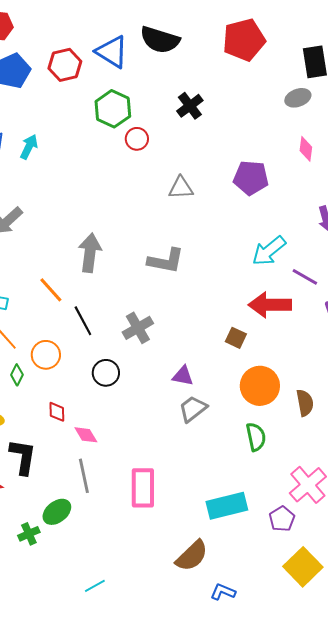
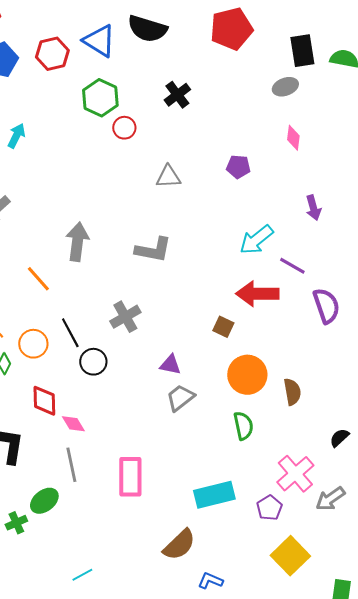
purple pentagon: (251, 178) -> (238, 167), size x0.7
black line: (83, 321) -> (70, 333), moved
red diamond: (57, 412) -> (44, 401), size x1.5

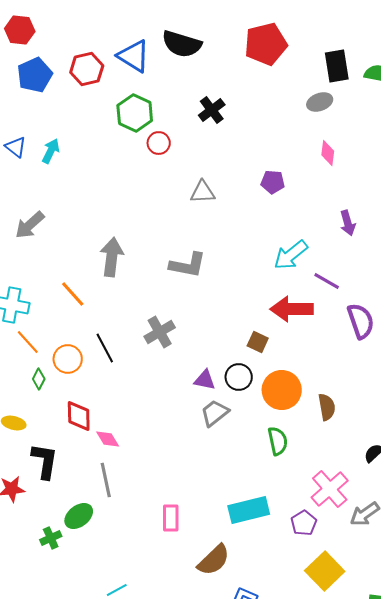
black circle: (93, 362) -> (239, 377), moved
pink rectangle: (130, 477) -> (171, 518), moved, size x0.7

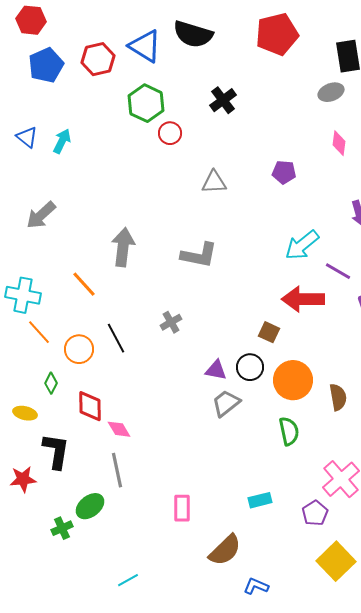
gray cross: (160, 332) -> (171, 322), size x0.7
green diamond: (39, 379) -> (51, 383), moved
cyan rectangle: (249, 510) -> (260, 500), size x0.6

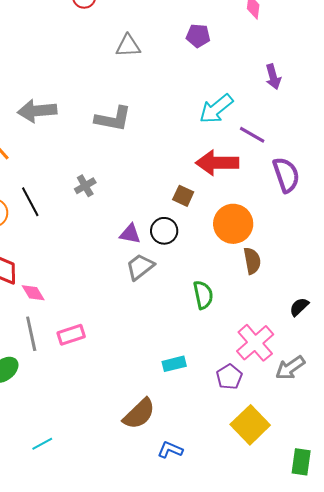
gray arrow: (123, 247) -> (37, 111), turned -102
orange circle: (293, 380) -> (233, 224), moved
pink rectangle: (182, 508) -> (71, 335), moved, turned 72

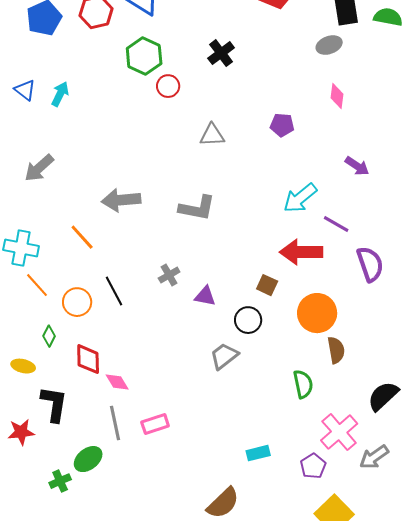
purple arrow: (273, 77) -> (357, 166), turned -40
purple triangle: (130, 234) -> (205, 296), moved
green semicircle: (203, 295) -> (303, 384), moved
black semicircle: (299, 307) -> (383, 396), size x1.6

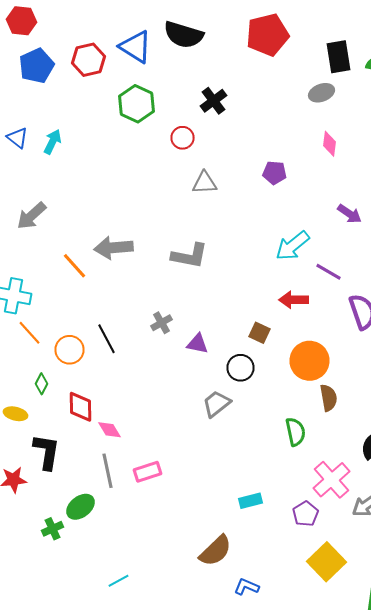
red circle: (168, 86) -> (182, 138), moved
orange line: (82, 237) -> (74, 266), moved
red arrow: (301, 252) -> (294, 300), size x0.7

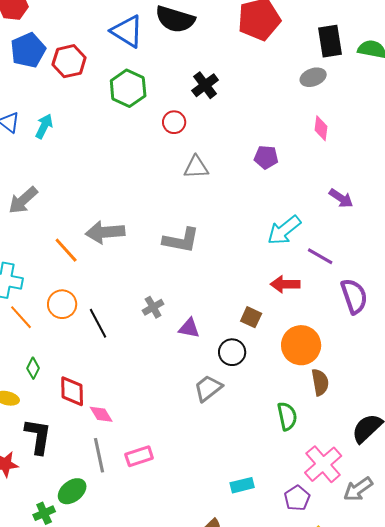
red hexagon: (88, 60) -> (69, 61), moved
orange circle: (70, 350) -> (62, 304), moved

